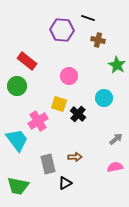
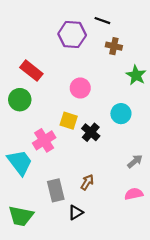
brown arrow: (75, 157) -> (87, 182), turned -56

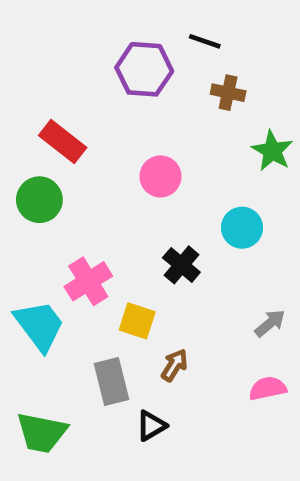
yellow square: (69, 121) -> (137, 321), moved

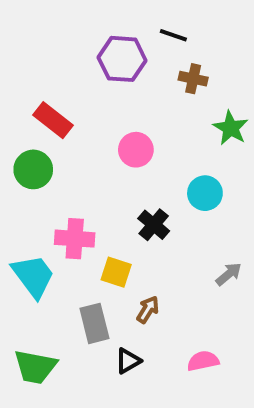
pink cross: (88, 281) -> (75, 239), turned 36
pink semicircle: (268, 388) -> (203, 361), moved

